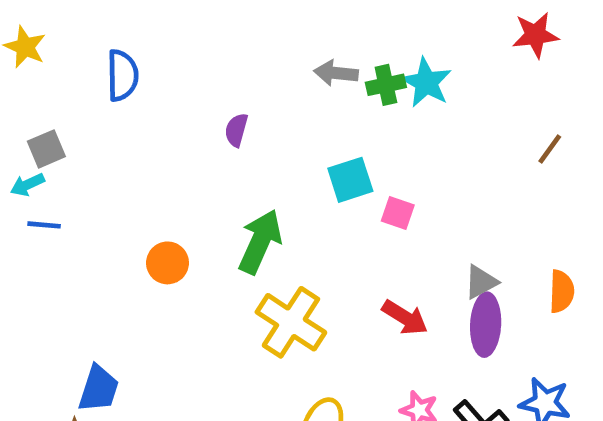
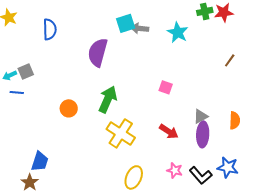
green cross: (386, 85) -> (205, 11), moved
purple semicircle: (236, 130) -> (98, 52), size x2.0
gray square: (46, 149) -> (26, 71), moved
cyan square: (350, 180) -> (126, 23), moved

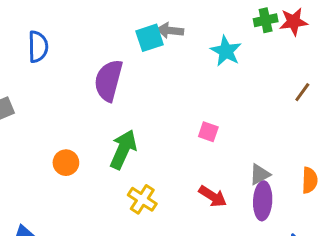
gray arrow: (140, 28) -> (170, 31), moved
yellow cross: (121, 133) -> (142, 199), size x0.7

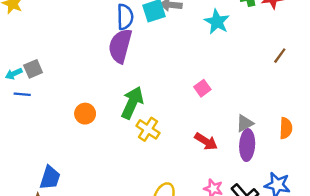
blue semicircle: (38, 47) -> (125, 17), moved
pink square: (208, 132) -> (202, 88), turned 35
yellow cross: (142, 199) -> (148, 129), moved

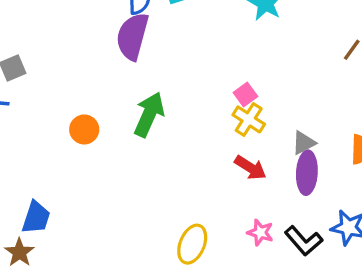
yellow cross: (148, 129) -> (249, 119), moved

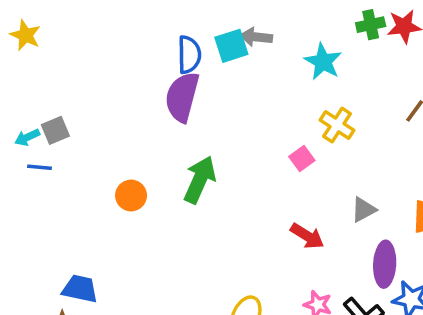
yellow cross: (249, 119) -> (337, 125), moved
purple ellipse: (307, 173) -> (385, 264), moved
blue trapezoid: (36, 218) -> (80, 289), turned -96

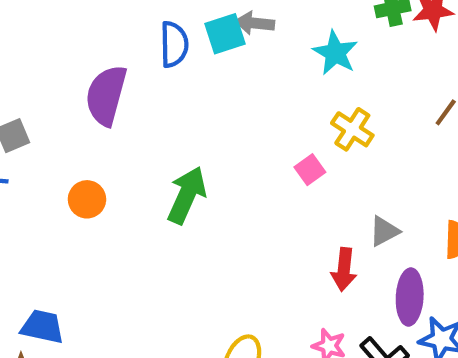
purple semicircle: (182, 97) -> (106, 95), moved
orange circle: (131, 195) -> (87, 199), moved
red arrow: (307, 236) -> (344, 269), moved, turned 64

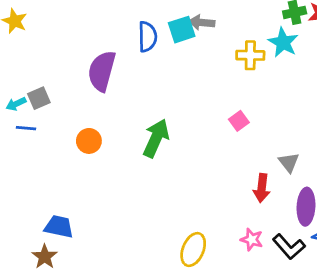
cyan star: (335, 53) -> (283, 42), moved
yellow cross: (352, 129) -> (250, 55), moved, turned -32
gray triangle: (384, 231) -> (289, 162), turned -40

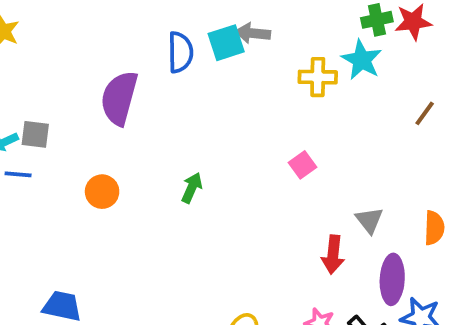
gray square: (39, 98) -> (35, 134), turned 30
green arrow: (156, 138) -> (192, 188), size x0.6

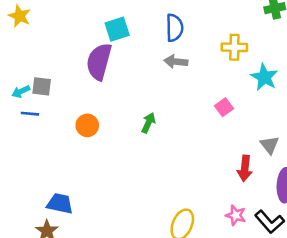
gray arrow: (253, 33) -> (176, 62), moved
cyan square: (226, 43) -> (117, 29), moved
blue semicircle: (180, 52) -> (174, 28), moved
cyan star: (362, 60) -> (264, 77), moved

